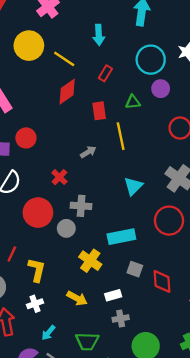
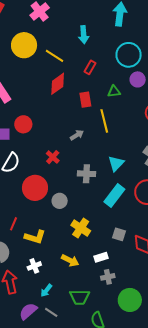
gray cross: (81, 206) -> (86, 174), moved
cyan rectangle: (121, 237) -> (114, 196), moved, turned -40
yellow L-shape: (37, 270) -> (35, 237), turned 95

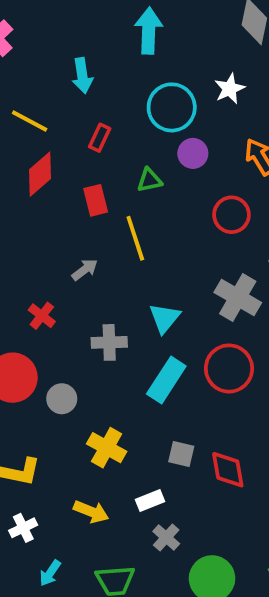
gray cross: (108, 277) -> (166, 537), turned -32

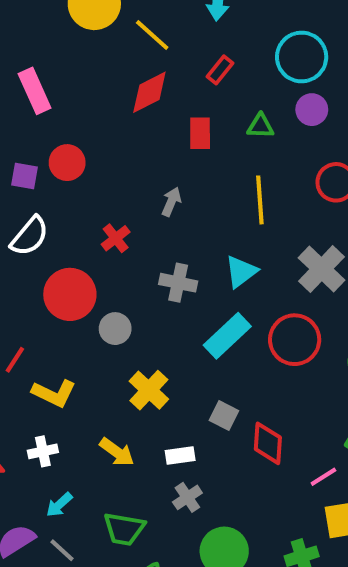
yellow line: (135, 238) -> (260, 200), moved
gray arrow: (85, 270) -> (171, 202), turned -44

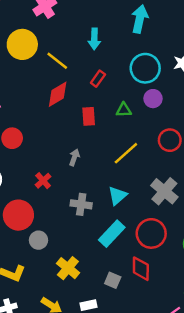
yellow line: (260, 200) -> (126, 153), turned 56
gray circle: (115, 329) -> (38, 240), moved
red diamond: (268, 443) -> (141, 269), moved

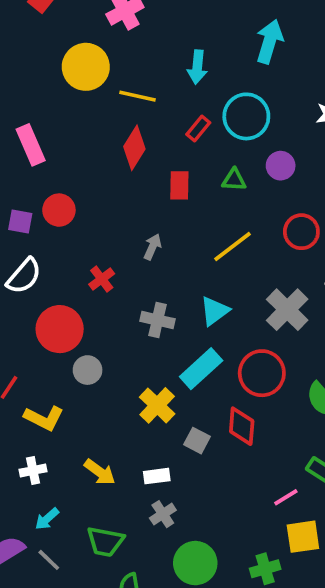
yellow line: (57, 61) -> (138, 96), turned -30
cyan circle: (145, 68) -> (246, 116), moved
red diamond: (58, 94) -> (134, 148), turned -32
yellow cross: (68, 268) -> (157, 405), moved

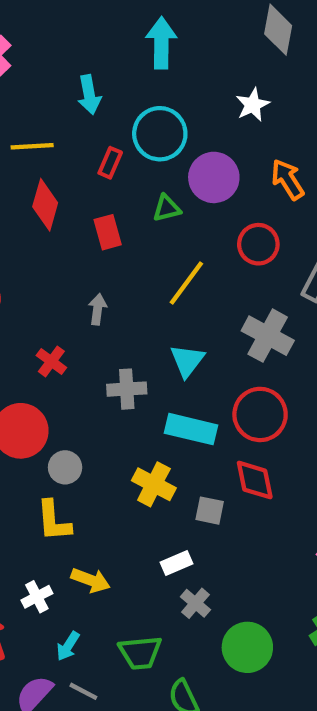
purple circle: (281, 166) -> (214, 177), size x1.5
cyan rectangle: (201, 369) -> (191, 429), turned 72
yellow L-shape: (44, 418) -> (54, 521), moved, turned 75
yellow arrow: (100, 472) -> (91, 580), moved

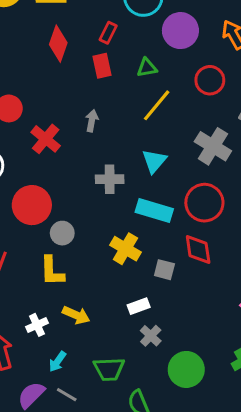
red rectangle: (110, 163) -> (108, 33), moved
green triangle: (167, 208) -> (147, 68), moved
red cross: (51, 361) -> (46, 139), moved, size x1.4

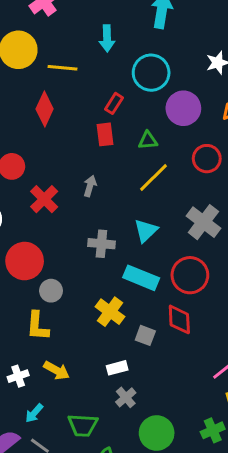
red diamond: (58, 44) -> (45, 109), moved

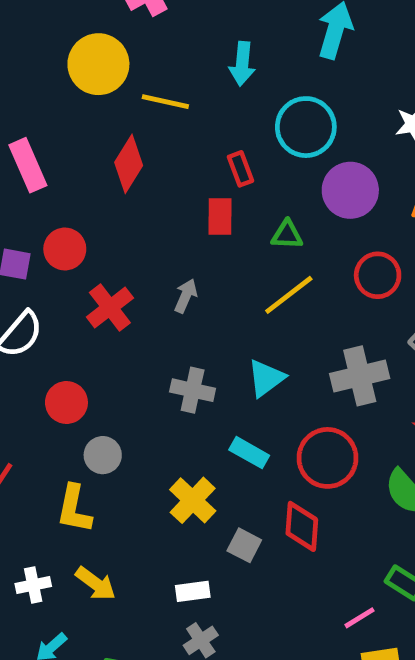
red rectangle: (114, 103) -> (241, 169), turned -60
gray cross: (203, 222) -> (360, 376), turned 32
red circle: (25, 261) -> (66, 403), size x0.7
cyan rectangle: (141, 278) -> (249, 453), size x0.7

